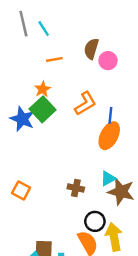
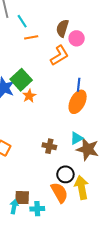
cyan line: (44, 28) -> (22, 21), moved
orange star: (43, 89) -> (29, 96), moved
orange L-shape: (85, 103) -> (59, 55), moved

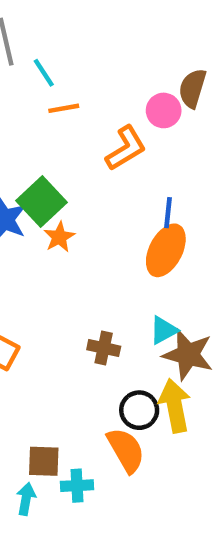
brown semicircle: (62, 28) -> (192, 88), moved
yellow arrow: (82, 187) -> (175, 406), moved
cyan arrow: (14, 207) -> (26, 499), moved

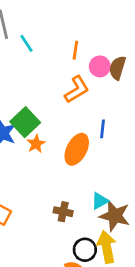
brown semicircle: (192, 88) -> (117, 68), moved
orange line: (64, 108) -> (75, 50), moved, turned -72
orange ellipse: (166, 250) -> (77, 149), moved

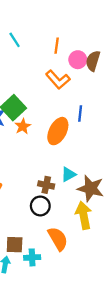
orange L-shape: (77, 90) -> (58, 80), turned 80
cyan triangle: (100, 201) -> (68, 174), moved
black circle: (85, 250) -> (40, 206), moved

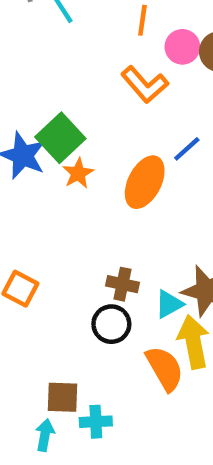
blue line: (80, 114) -> (187, 149), turned 42
cyan triangle: (68, 174) -> (169, 304), moved
orange semicircle: (58, 239) -> (165, 368), moved

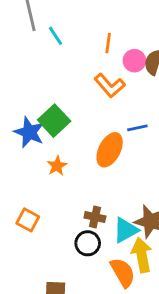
blue line: (187, 149) -> (137, 128), turned 30
orange star: (78, 173) -> (57, 166), moved
cyan triangle: (169, 304) -> (126, 230), size x1.4

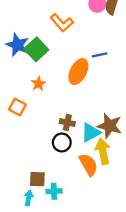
orange L-shape: (110, 86) -> (62, 23), moved
blue star: (29, 132) -> (17, 45), moved
orange square: (28, 220) -> (17, 107), moved

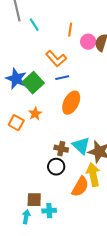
blue line: (99, 55) -> (62, 78), moved
orange square: (17, 107) -> (16, 123), moved
cyan triangle: (91, 133) -> (81, 146), moved, turned -48
orange semicircle: (88, 165) -> (80, 187), turned 60

